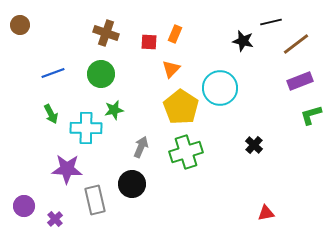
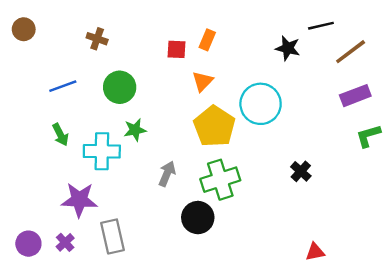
brown cross: (106, 33) -> (97, 39), moved, size x0.7
black circle: (132, 184) -> (198, 218), moved
purple cross: (55, 219) -> (65, 242), moved

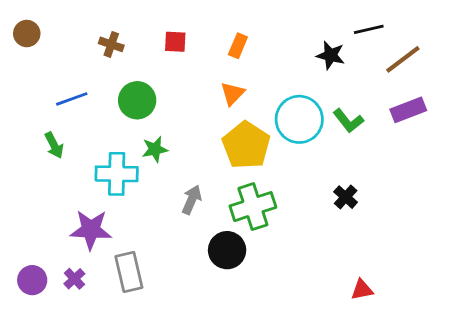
red square: (176, 49) -> (175, 42), moved
green arrow: (60, 135) -> (54, 145), moved
green L-shape: (368, 136) -> (348, 121), moved, turned -112

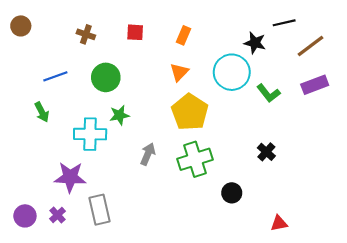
cyan circle: (299, 119) -> (232, 72), moved
black circle: (227, 250) -> (232, 193), moved, size x0.7

